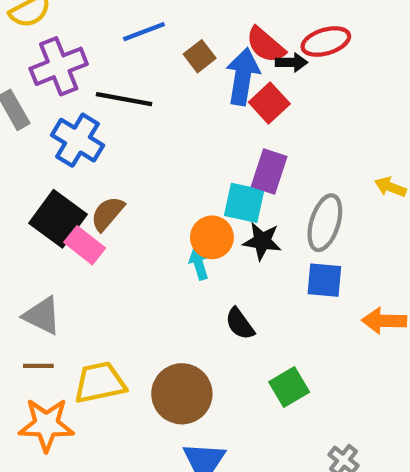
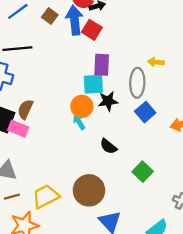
yellow arrow: (390, 187) -> (156, 62), moved
blue square: (324, 280) -> (145, 112), turned -30

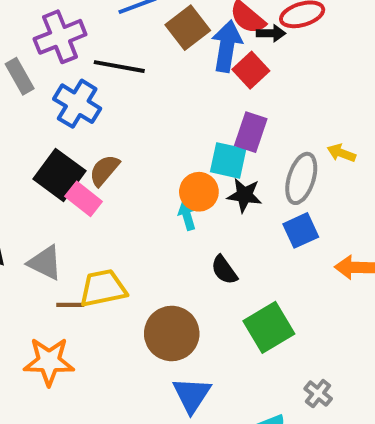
brown square: (50, 16) -> (188, 28), size x1.5
green square: (143, 172) -> (269, 327), size x1.4
yellow trapezoid: (46, 196) -> (103, 288), moved
brown line: (12, 197) -> (70, 305), moved

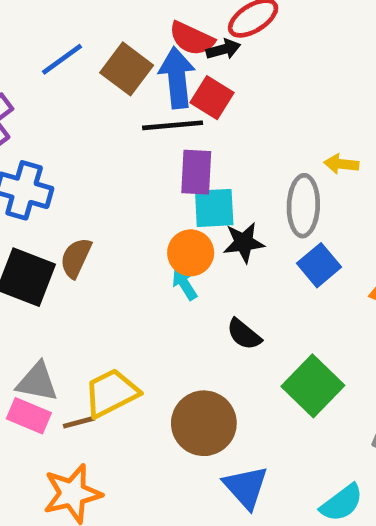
black line: (119, 67) -> (173, 125), moved
purple rectangle: (251, 132) -> (196, 172), moved
pink rectangle: (84, 199) -> (29, 416), moved

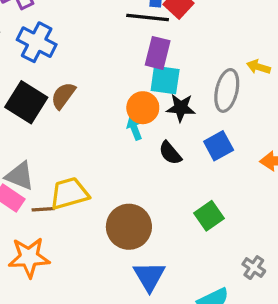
blue square: (319, 265) -> (219, 146), moved
black semicircle: (244, 334) -> (170, 153), moved
green square: (313, 386) -> (209, 216), size x0.7

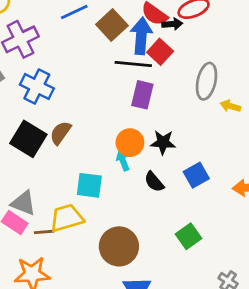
cyan square: (165, 80) -> (89, 185), moved
gray ellipse: (227, 90) -> (207, 81), moved

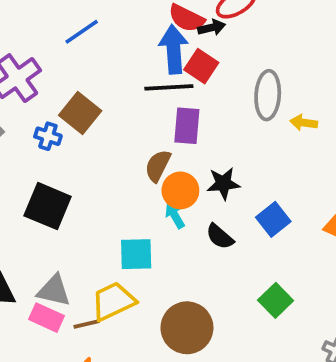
brown square: (112, 25) -> (80, 113), moved
blue cross: (37, 87) -> (48, 136), size x0.6
brown semicircle: (60, 133) -> (158, 166), moved

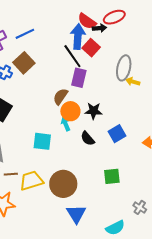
blue line: (82, 32) -> (25, 34), moved
black line: (169, 87) -> (72, 56), turned 50
yellow arrow: (304, 123) -> (133, 82), moved
green square: (276, 300) -> (112, 176), turned 30
yellow trapezoid: (113, 301) -> (31, 181), moved

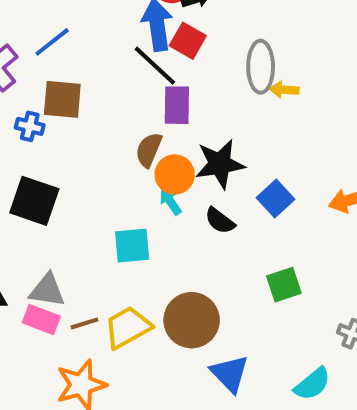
brown square: (24, 63) -> (62, 99), turned -30
black star: (94, 111) -> (220, 164), size x1.4

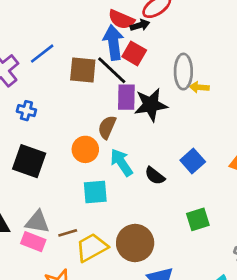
brown square: (62, 99) -> (83, 70), moved
black star: (220, 164) -> (151, 105), moved
orange circle: (175, 174) -> (85, 149), moved
cyan arrow: (170, 201) -> (121, 162), size x1.5
brown line: (84, 323) -> (68, 233), moved

